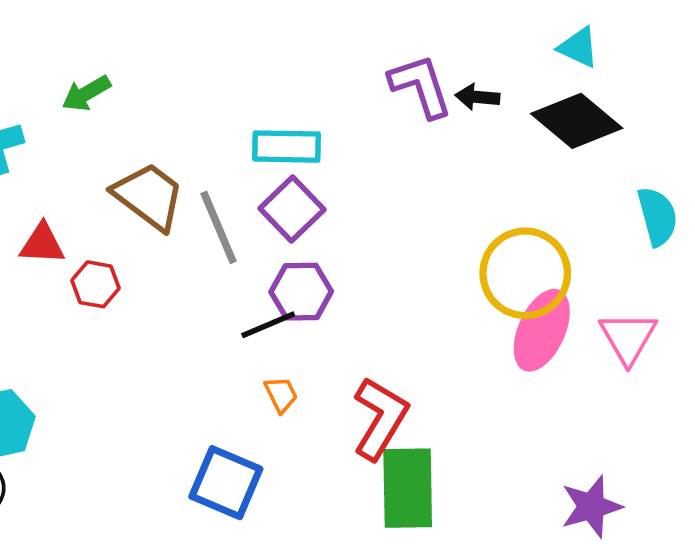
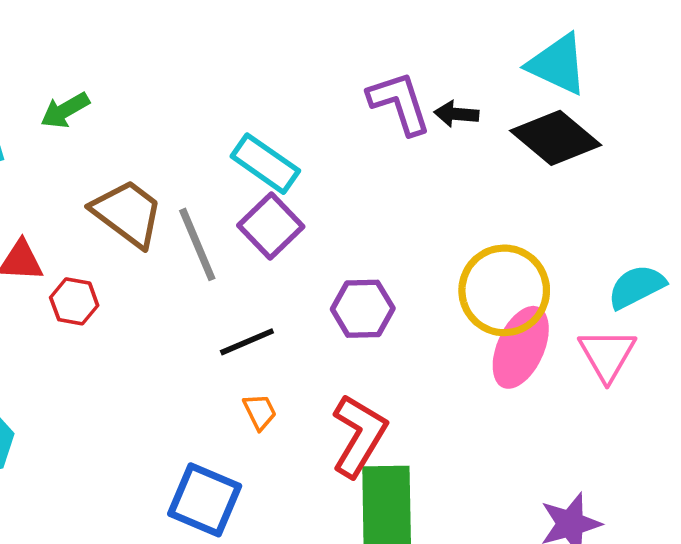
cyan triangle: (578, 47) -> (557, 64), size x1.5
cyan rectangle: (286, 147) -> (265, 164), turned 34
cyan semicircle: (657, 216) -> (637, 287), moved, turned -102
purple hexagon: (301, 292) -> (363, 309), moved

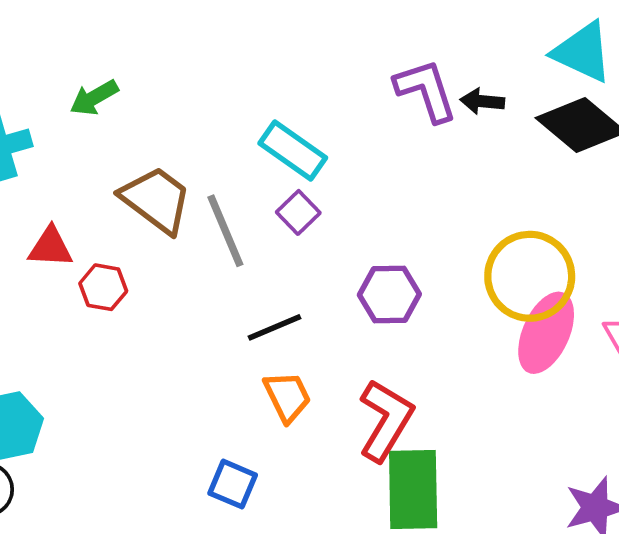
purple square: (271, 226) -> (298, 212), size x0.7
orange trapezoid: (260, 412) -> (287, 397), size x1.4
blue square: (205, 500) -> (233, 484), size x0.7

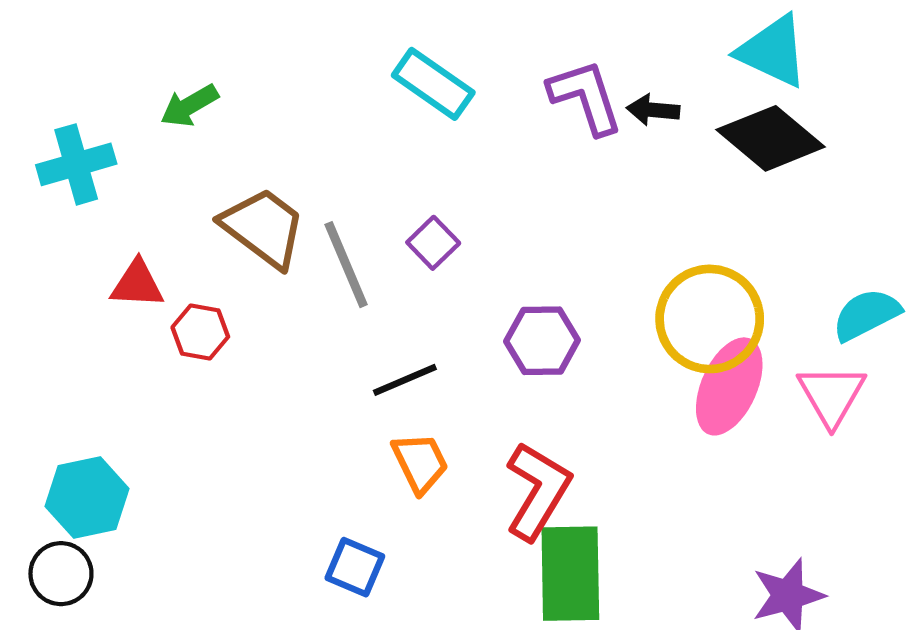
cyan rectangle: (293, 151) -> (433, 84), moved

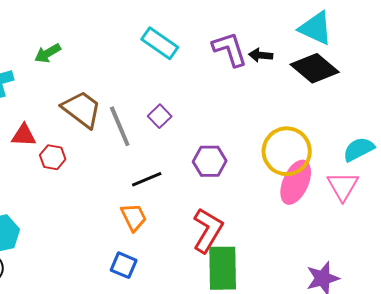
orange trapezoid: (420, 463) -> (134, 217), moved

